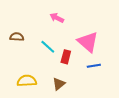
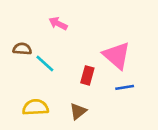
pink arrow: (57, 18) -> (58, 24), moved
cyan line: (48, 47) -> (45, 63), moved

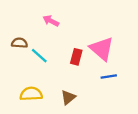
red rectangle: (87, 75) -> (76, 57), moved

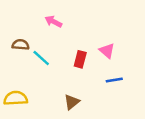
pink triangle: (102, 49) -> (107, 51), size x0.6
yellow semicircle: (31, 94) -> (16, 98), moved

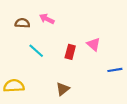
brown semicircle: (20, 45) -> (22, 23), moved
blue line: (114, 80) -> (115, 70), moved

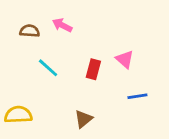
blue line: (115, 70) -> (137, 96), moved

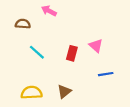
pink arrow: (62, 25) -> (49, 11), moved
yellow semicircle: (18, 115) -> (31, 93), moved

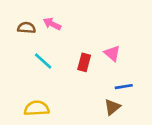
pink arrow: (49, 11) -> (52, 24), moved
brown triangle: (64, 91) -> (112, 107), moved

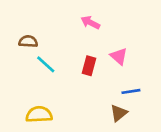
pink arrow: (52, 24) -> (90, 23), moved
brown semicircle: (26, 28) -> (28, 41), moved

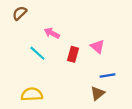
pink arrow: (90, 23) -> (52, 33), moved
brown semicircle: (28, 41) -> (20, 13), moved, turned -48

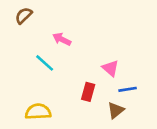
pink triangle: (97, 47) -> (110, 68), moved
red rectangle: (73, 54) -> (88, 92), moved

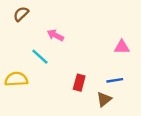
pink triangle: (110, 68) -> (122, 47), moved, turned -42
yellow semicircle: (38, 112) -> (16, 79), moved

